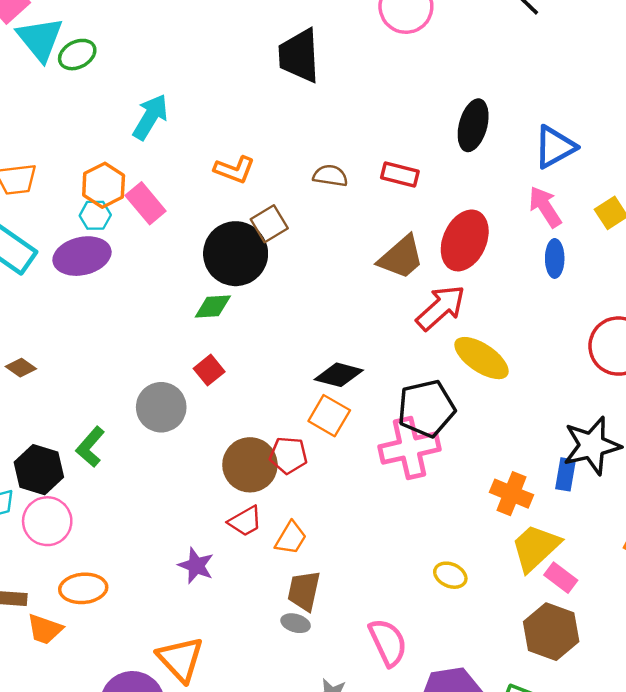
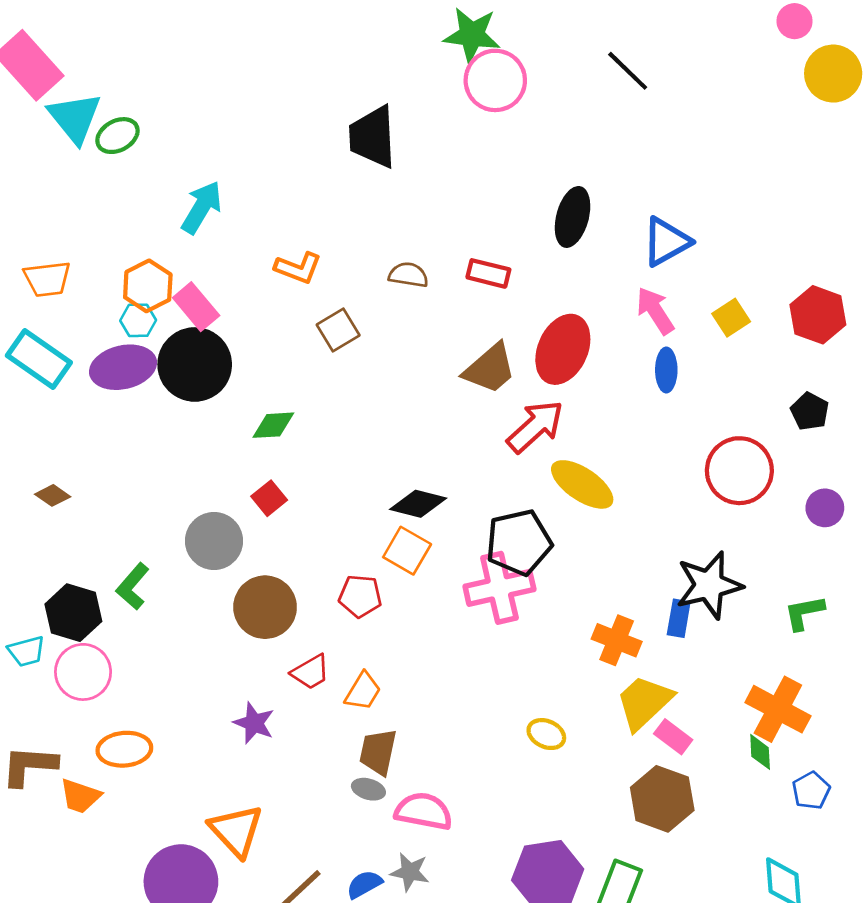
black circle: (236, 254) -> (195, 364), moved
brown circle: (250, 465) -> (265, 607), moved
pink semicircle: (388, 642) -> (424, 811), moved, turned -54

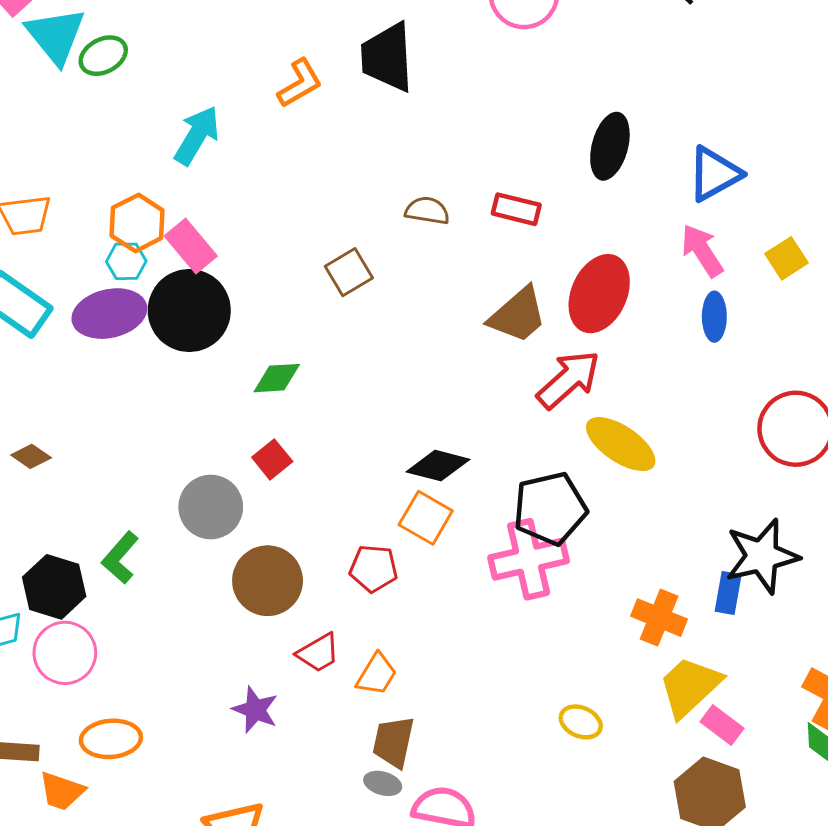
orange L-shape: (298, 268) -> (300, 83), moved, turned -51

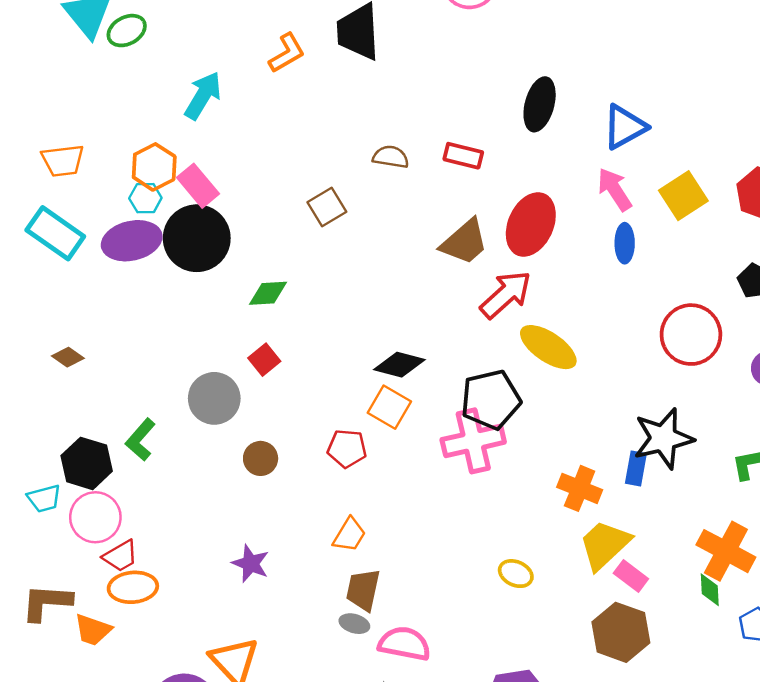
yellow square: (786, 258) -> (683, 196), size x1.4
brown circle: (268, 581) -> (261, 458), size x0.6
red trapezoid: (318, 653) -> (120, 556), moved

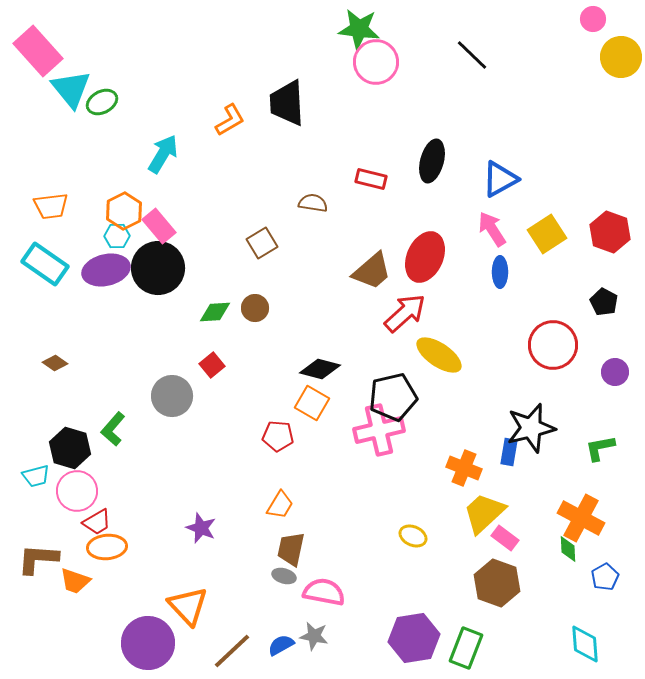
red rectangle: (463, 156) -> (371, 179), moved
brown circle: (261, 458) -> (255, 308), moved

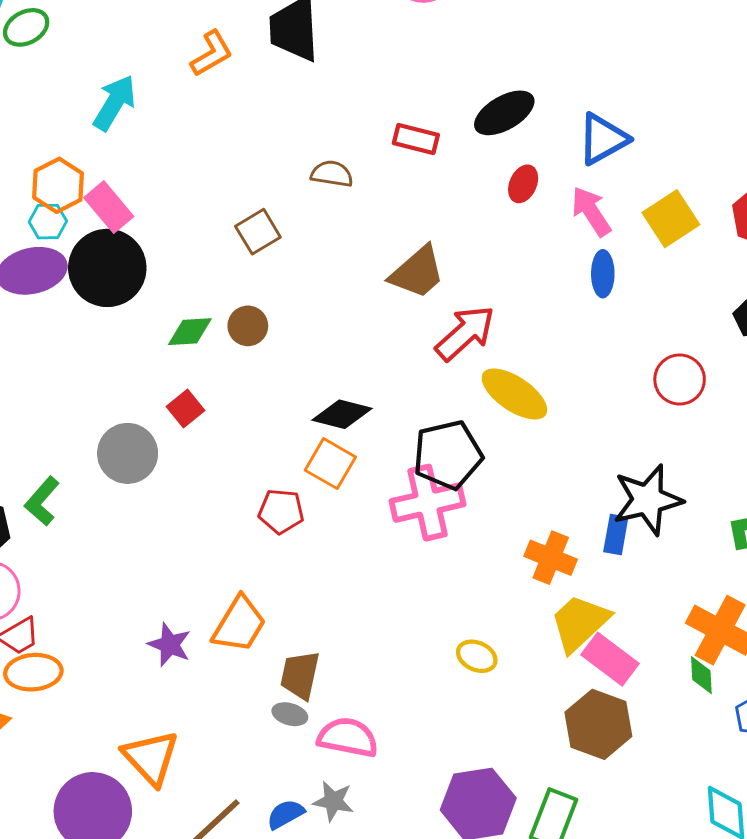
black ellipse: (432, 161) -> (504, 113), turned 45
red ellipse: (425, 257) -> (523, 184), moved, size x0.5
red circle: (553, 345) -> (680, 379), size x0.7
orange trapezoid: (280, 505) -> (239, 624), moved, size x1.4
pink rectangle: (505, 538) -> (610, 659), size x1.4

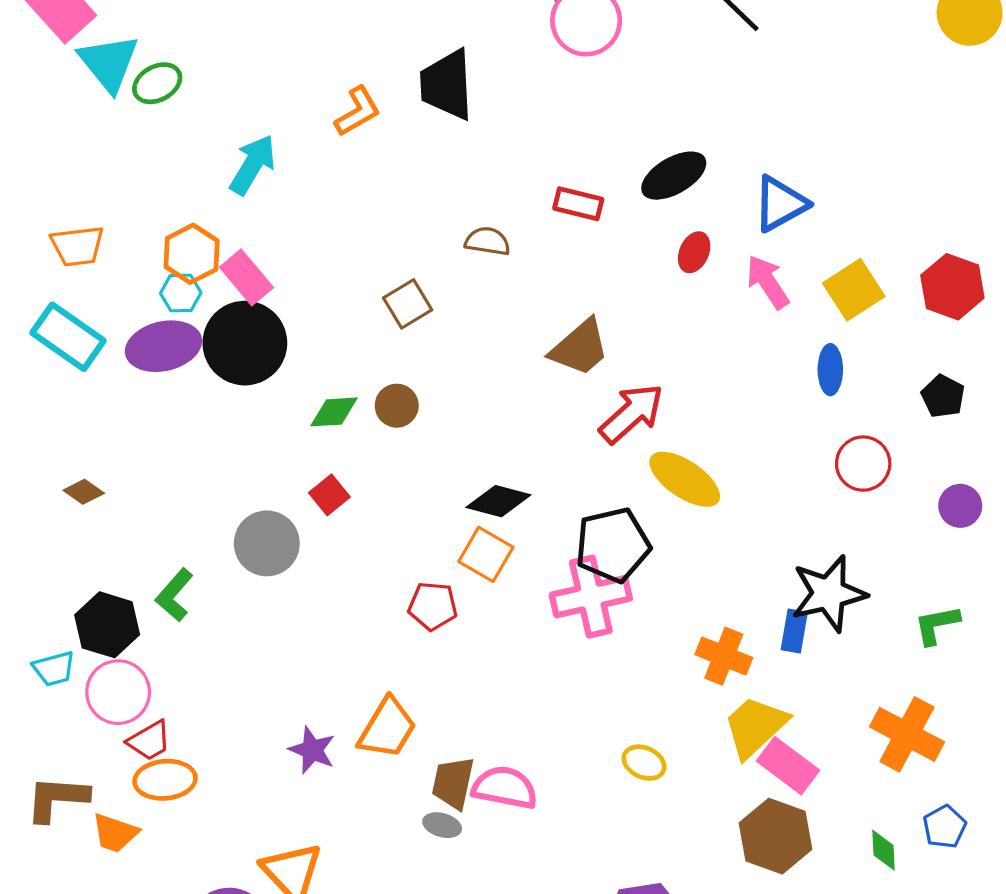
blue ellipse: (603, 274) -> (830, 370), moved
green diamond: (701, 675) -> (884, 850), moved
pink semicircle: (348, 737) -> (505, 788), moved

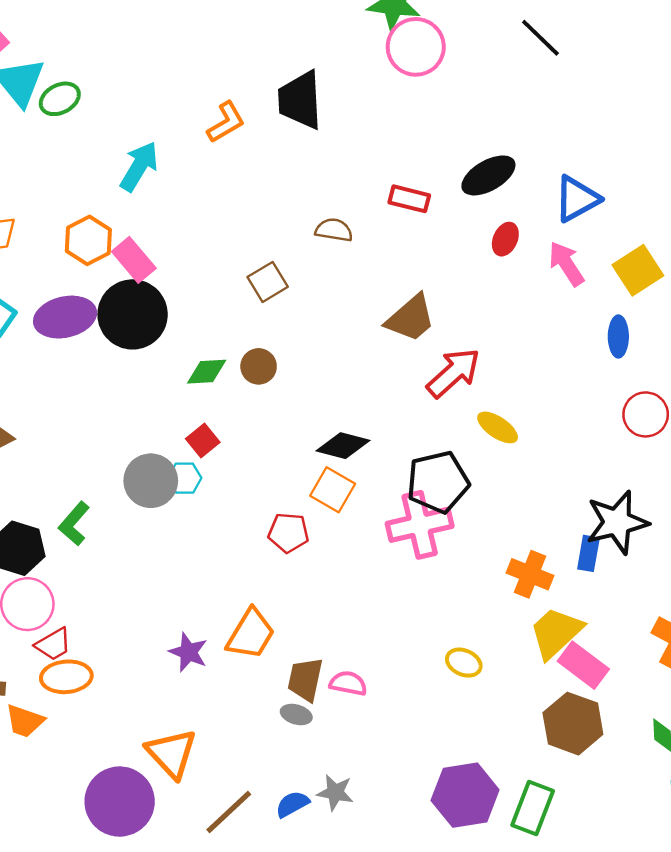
cyan hexagon: (181, 293) -> (185, 478), moved
yellow ellipse: (685, 479) -> (498, 427), size x0.7
pink semicircle: (505, 788) -> (348, 683), size x0.7

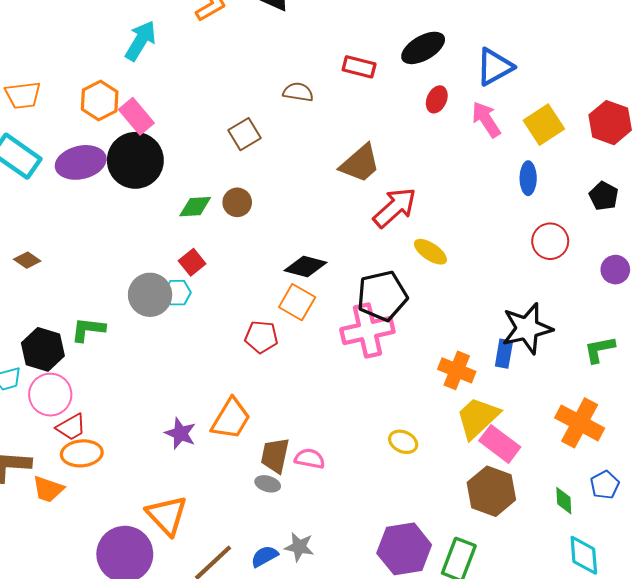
green L-shape: (74, 524) -> (88, 329), turned 56

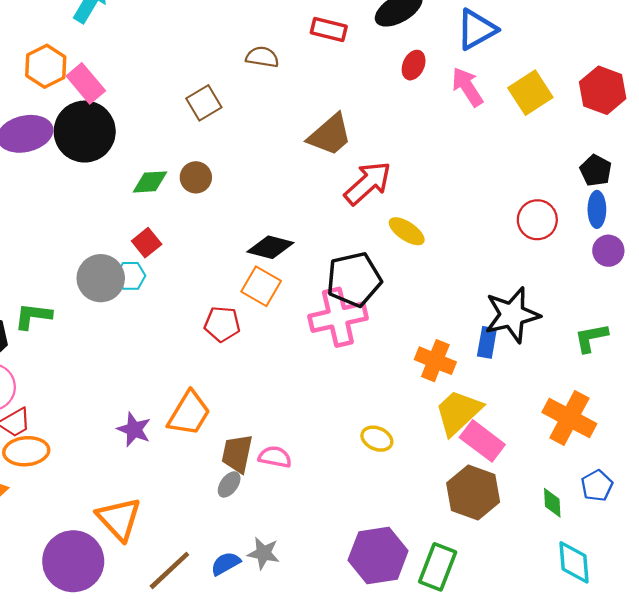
blue ellipse: (528, 178) -> (597, 209), moved
gray ellipse: (268, 484) -> (229, 484), turned -70

